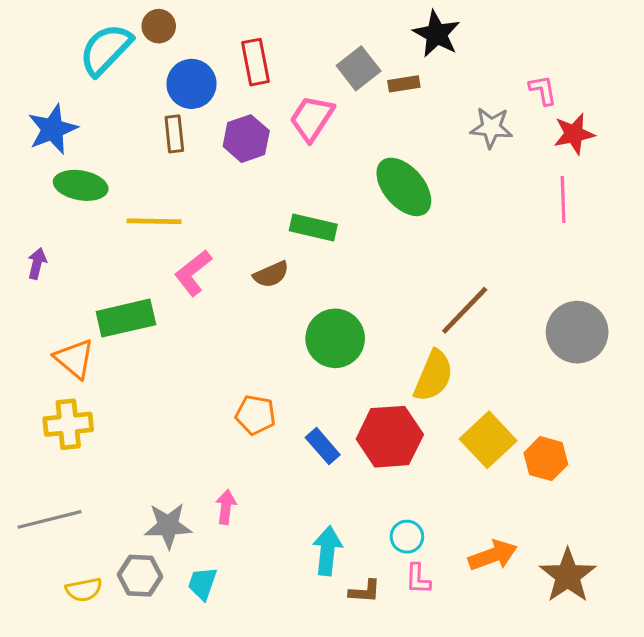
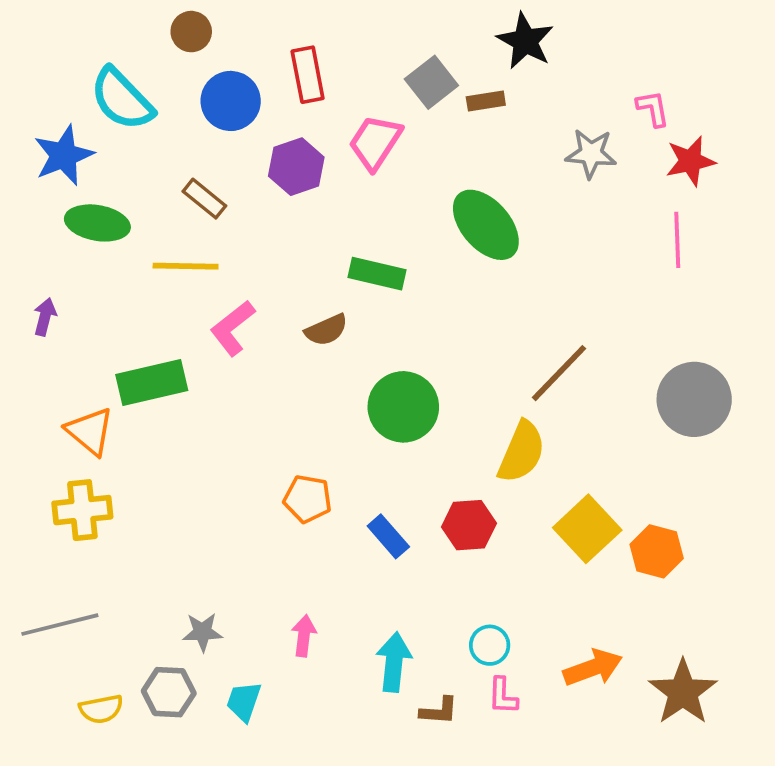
cyan semicircle: (106, 50) -> (122, 99), moved, turned -88
brown rectangle: (174, 134) -> (204, 199), moved, turned -45
red hexagon: (390, 437) -> (469, 525), size x0.7
pink arrow: (226, 507) -> (304, 636), moved
gray star: (168, 526) -> (202, 632), size x0.7

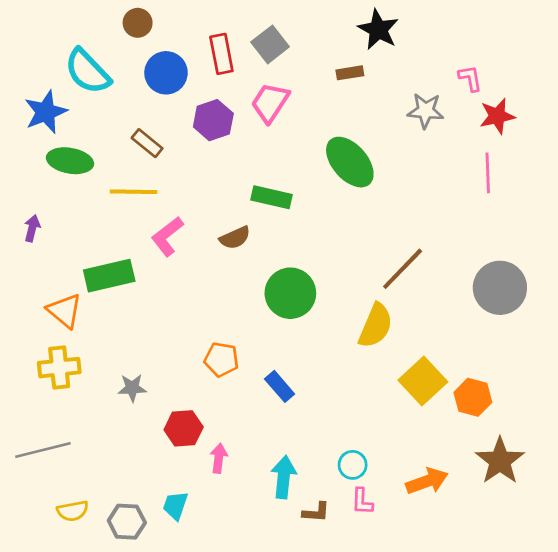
gray square: (431, 82) -> (270, 44), moved
red hexagon: (469, 525) -> (184, 428), moved
gray star: (202, 632) -> (132, 388), moved
gray hexagon: (169, 692) -> (127, 522), moved
brown star: (683, 692) -> (500, 461), moved

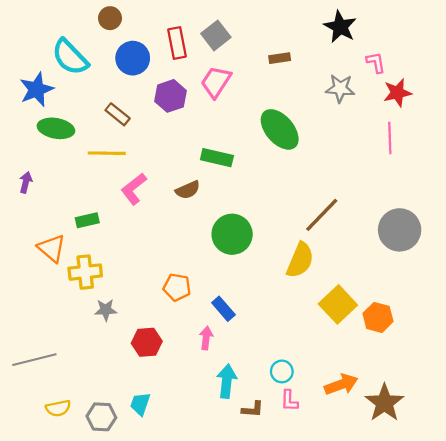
black star: (378, 30) -> (340, 27), moved
green rectangle: (109, 276) -> (87, 220), size x0.6
yellow cross: (59, 368) -> (85, 272), moved
pink arrow: (219, 458) -> (206, 338), moved
brown star: (500, 461) -> (384, 403), moved

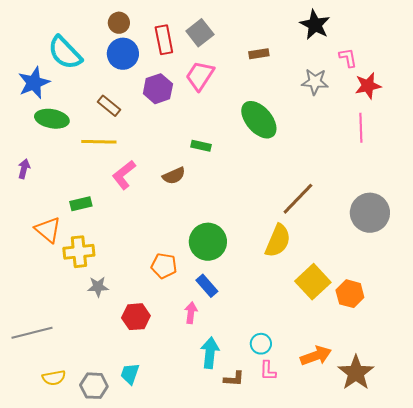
brown circle: (110, 18) -> (119, 23), moved
green rectangle: (217, 158) -> (201, 146), size x0.7
green circle: (232, 234) -> (208, 242), moved

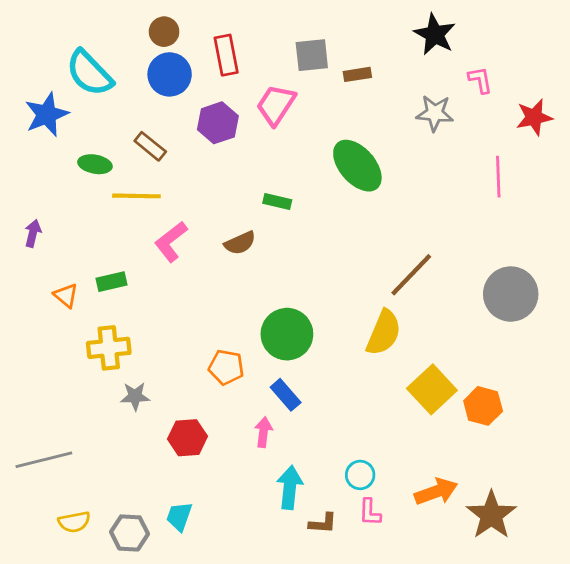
gray square: (200, 33) -> (312, 55), moved, turned 32
red star: (368, 86) -> (534, 117), moved
green ellipse: (52, 119) -> (95, 164), moved, size x0.7
orange triangle: (48, 230) -> (66, 295), moved, size x0.7

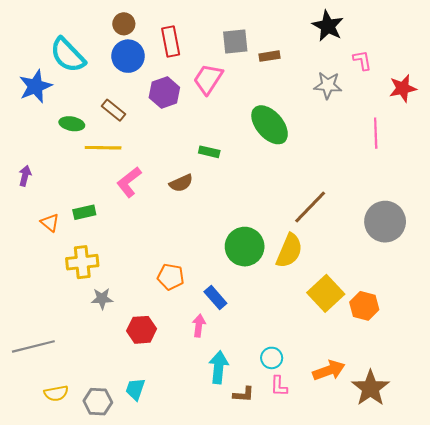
green circle: (287, 334) -> (245, 247), moved

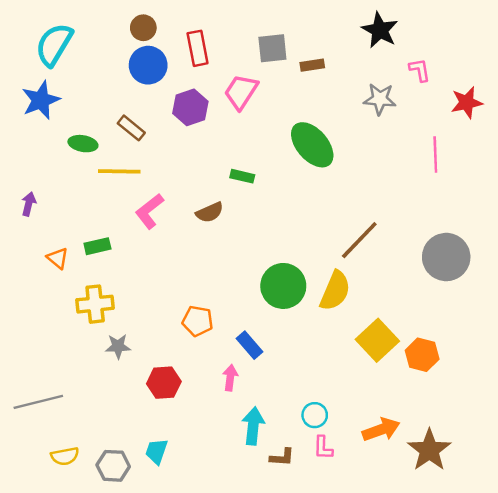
cyan semicircle: (68, 55) -> (54, 45), moved, turned 75

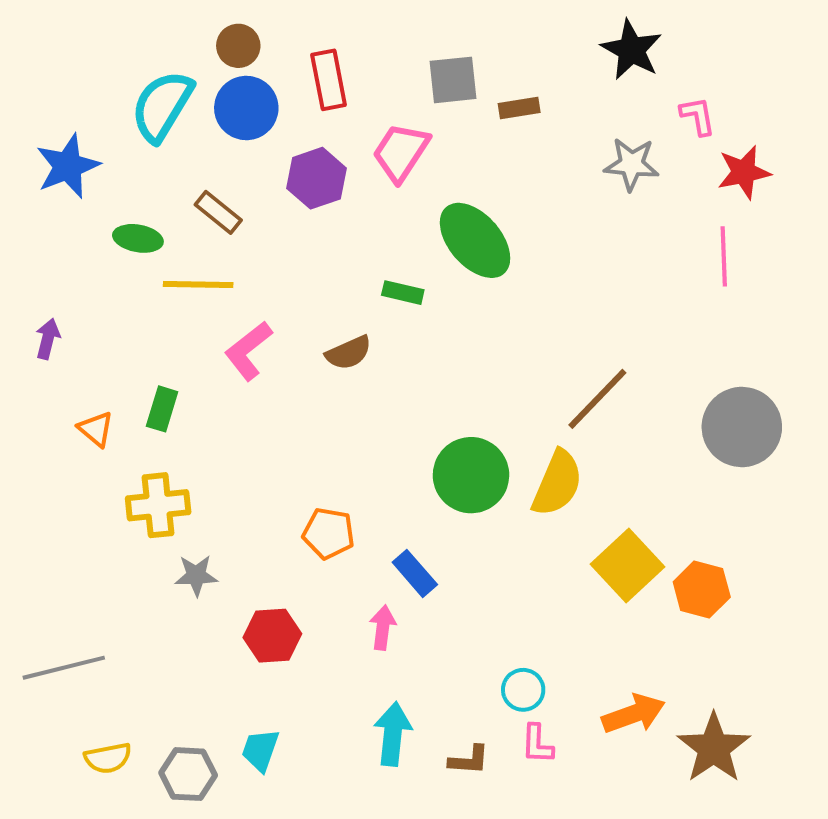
cyan semicircle: (54, 45) -> (162, 106), moved
red star: (467, 103) -> (744, 172), moved
green ellipse: (312, 145) -> (475, 240), moved
green rectangle: (97, 246) -> (162, 409), turned -60
cyan arrow: (253, 426) -> (393, 734), moved

